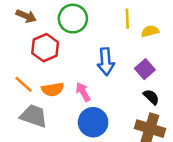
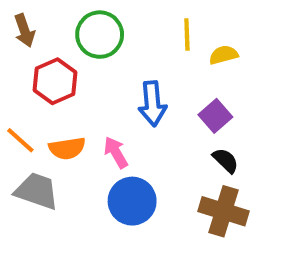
brown arrow: (26, 16) -> (24, 31), turned 48

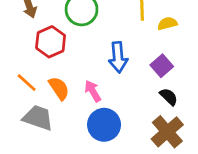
orange semicircle: (67, 148) -> (59, 88), turned -115
brown cross: (223, 211) -> (167, 132), turned 32

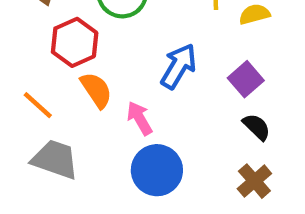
blue arrow: (118, 57) -> (179, 66), turned -144
orange semicircle: (59, 88) -> (96, 90), moved
brown cross: (167, 132) -> (254, 181), size x0.7

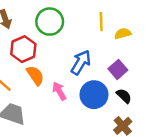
blue circle: (157, 170) -> (94, 95), moved

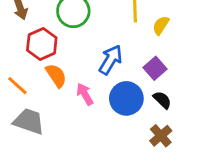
yellow semicircle: (123, 34) -> (161, 25), turned -42

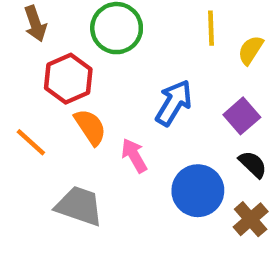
blue circle: (126, 98) -> (198, 191), moved
gray trapezoid: (29, 121) -> (79, 206), moved

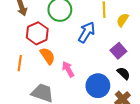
blue arrow: (174, 103) -> (87, 32), moved
orange line: (31, 142) -> (20, 63), turned 56

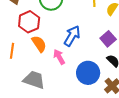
blue arrow: (87, 32) -> (72, 36), moved

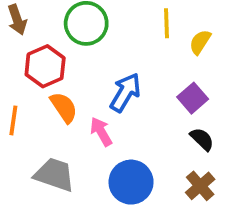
blue circle: (88, 73) -> (131, 182), moved

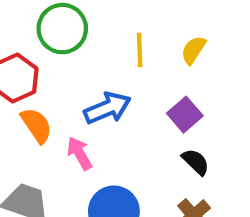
yellow line: (166, 23) -> (140, 50), moved
blue arrow: (125, 92) -> (107, 108), turned 36

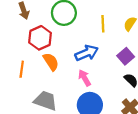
pink arrow: (79, 153) -> (84, 78), moved

